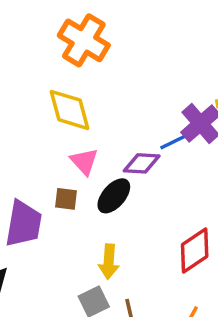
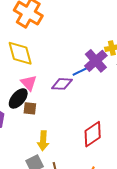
black ellipse: (114, 196) -> (18, 98), moved
brown square: (66, 199) -> (30, 108), moved

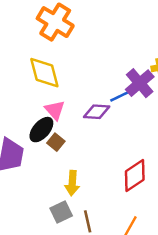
brown square: (30, 108) -> (56, 142), turned 32

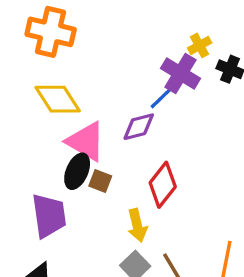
pink triangle: (55, 110) -> (86, 142), size x1.5
red diamond: (135, 176) -> (163, 185), moved

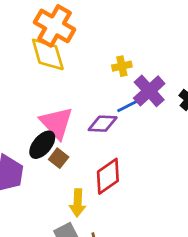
yellow cross: (200, 45) -> (122, 66), moved
yellow diamond: (58, 99) -> (48, 54), moved

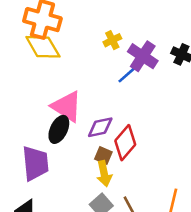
purple diamond: (103, 124) -> (100, 127), moved
brown square: (59, 158) -> (103, 156), moved

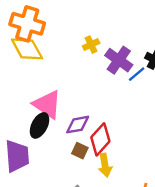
blue line: (127, 75) -> (137, 74), moved
yellow arrow: (104, 174) -> (105, 165), moved

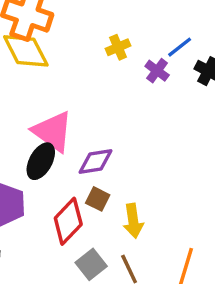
purple cross: (119, 60) -> (157, 71), size x0.6
blue line: (137, 74) -> (180, 47), moved
red diamond: (100, 139) -> (68, 221), moved

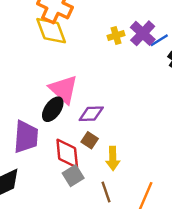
purple cross: (157, 71) -> (143, 33), moved, size x1.5
red diamond: (68, 221) -> (67, 154), turned -56
gray square: (91, 264) -> (73, 176), moved

